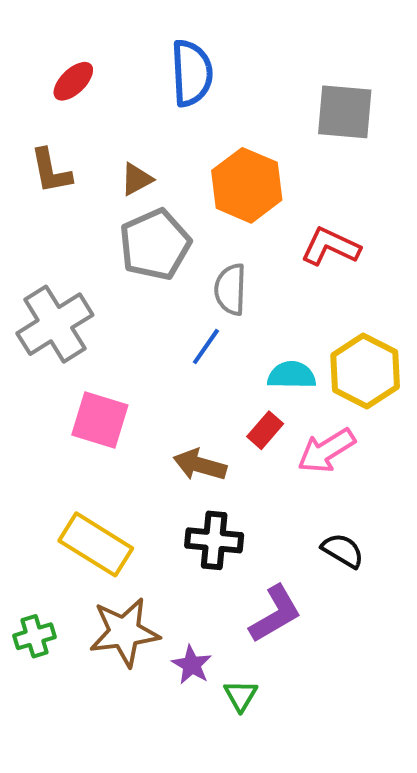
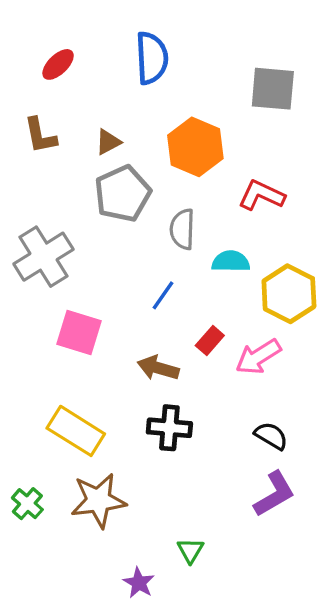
blue line: (206, 347) -> (163, 295), moved
cyan semicircle: (292, 375) -> (231, 261), moved
purple L-shape: (275, 614) -> (274, 494), moved
green cross: (35, 636) -> (27, 504), turned -32
purple star: (192, 665) -> (139, 583), moved

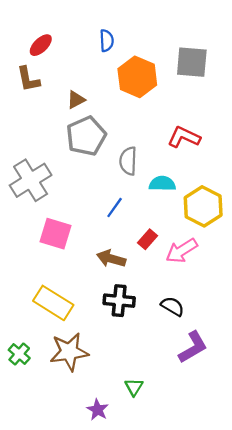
blue semicircle: (152, 58) -> (107, 41), size x0.6
brown L-shape: (40, 136) -> (28, 79), moved
orange hexagon: (195, 147) -> (137, 77), moved
black semicircle: (271, 436) -> (173, 306), moved

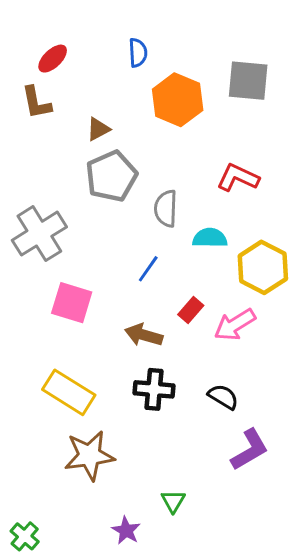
green cross: (19, 354) -> (25, 536), moved

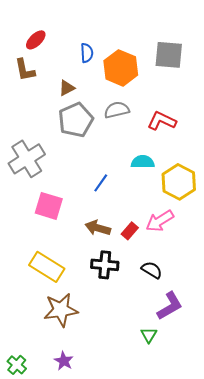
blue semicircle: (138, 53) -> (87, 53), moved
gray semicircle: (166, 209) -> (117, 110), moved, turned 75
red rectangle: (191, 310) -> (130, 231), moved
green triangle: (173, 501) -> (149, 335), moved
purple star: (126, 531) -> (64, 361), moved

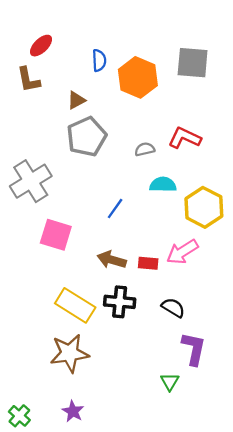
gray semicircle: (117, 110) -> (145, 149), moved, size x0.7
red rectangle: (130, 231) -> (148, 263), turned 54
yellow rectangle: (47, 267) -> (75, 305), moved
purple L-shape: (170, 306) -> (194, 349), turned -48

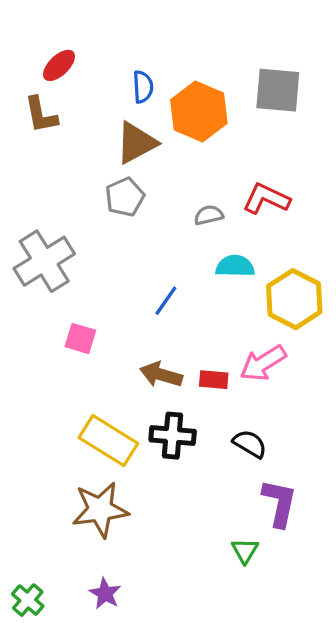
brown triangle: (76, 100) -> (136, 143), moved, size x1.6
gray pentagon: (87, 137) -> (125, 197), size x0.7
pink square: (56, 235) -> (80, 338), size x0.7

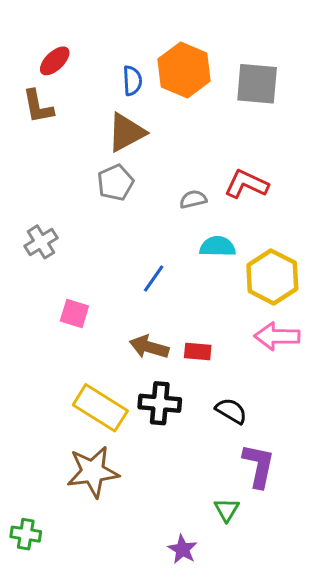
orange hexagon: (199, 111) -> (184, 70), moved
gray cross: (44, 261) -> (41, 242), size x0.6
pink arrow: (263, 363) -> (277, 336), moved, turned 33
purple star: (105, 593) -> (183, 549), moved
green cross: (28, 600) -> (26, 534), moved, turned -32

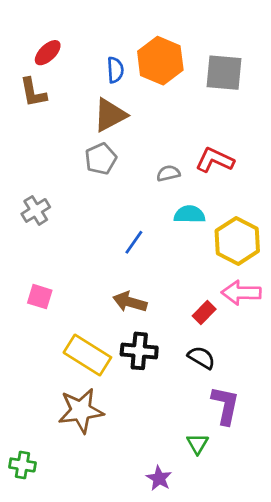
pink square: (74, 313) -> (40, 297), moved
red rectangle: (198, 352) -> (204, 313), moved, turned -50

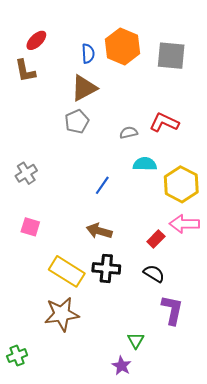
gray cross: (36, 210) -> (26, 173), moved
green triangle: (197, 444) -> (136, 340), moved
green cross: (22, 465) -> (17, 356), turned -30

